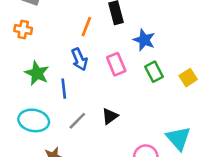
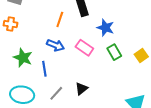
blue arrow: (79, 59) -> (56, 45), turned -42
pink rectangle: (116, 64) -> (84, 48), turned -30

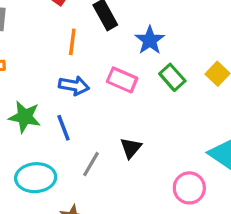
blue star: (105, 28) -> (150, 40), turned 30

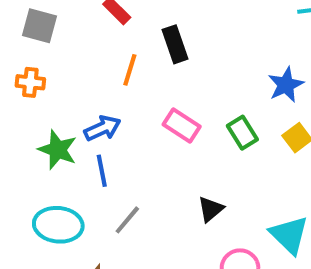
blue star: (150, 40) -> (286, 85), moved
blue arrow: (74, 86) -> (103, 128), moved, turned -44
black triangle: (131, 148) -> (211, 209), moved

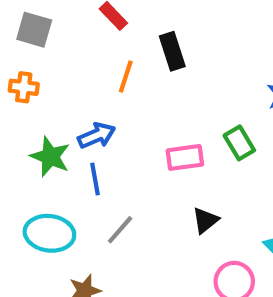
pink rectangle: (182, 126) -> (185, 157), moved, turned -42

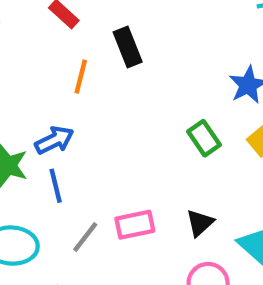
pink rectangle: (185, 157) -> (135, 225), moved
black triangle: (205, 220) -> (200, 223), moved

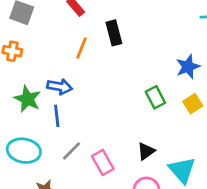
blue arrow: (54, 140) -> (60, 87), turned 30
pink rectangle: (135, 225) -> (103, 162), moved, turned 65

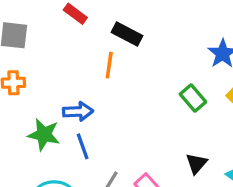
black rectangle: (114, 33) -> (127, 34), turned -35
orange line: (81, 48) -> (109, 65), moved

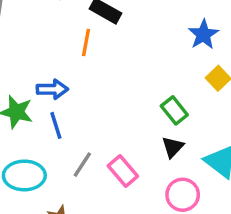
green rectangle: (193, 98) -> (174, 110), moved

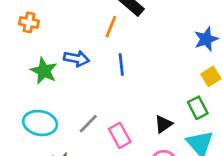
green rectangle: (174, 110) -> (198, 108), moved
blue line: (56, 125) -> (121, 65), moved

